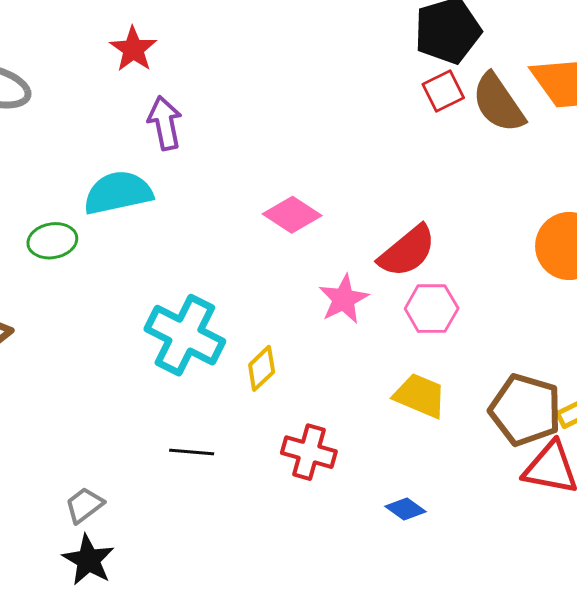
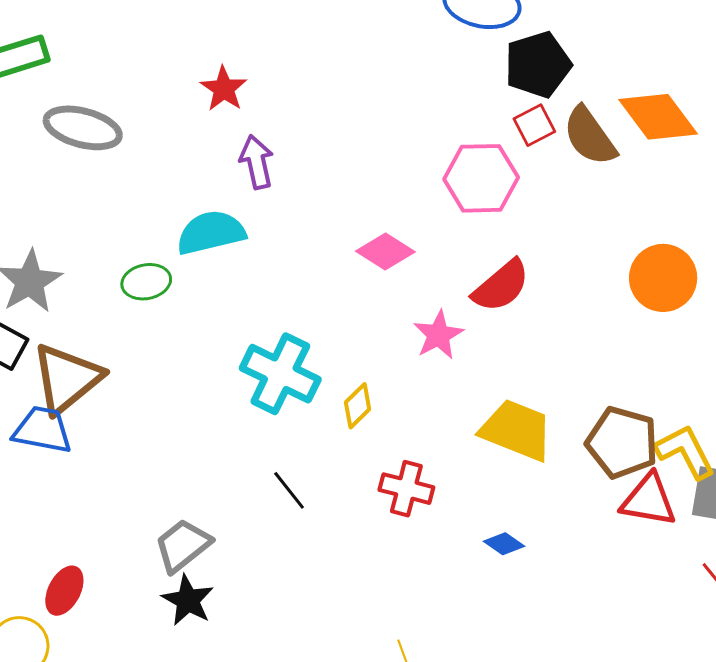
pink hexagon: (432, 309) -> (481, 178), moved, size x1.4
yellow trapezoid: (420, 396) -> (517, 430), size x1.4
black line: (192, 452) -> (289, 490), turned 48
gray trapezoid: (84, 505) -> (183, 545), size x1.5

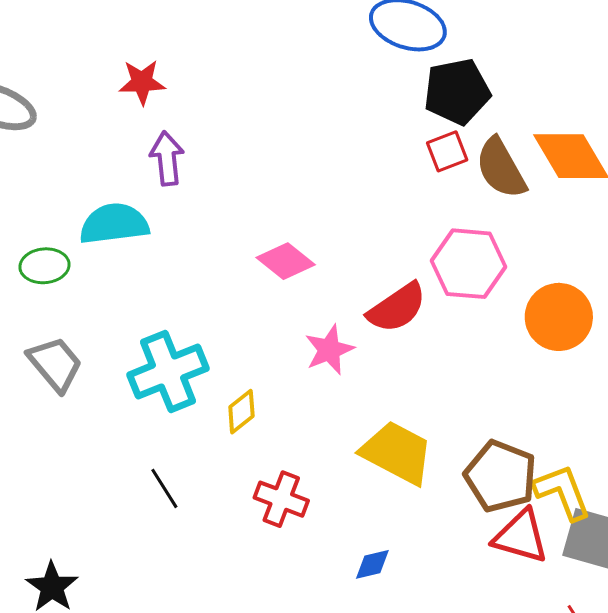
red star: (224, 89) -> (142, 82), turned 30
pink hexagon: (481, 178) -> (469, 264), moved
cyan cross: (280, 374) -> (168, 372), turned 36
blue diamond: (504, 544) -> (372, 564), turned -54
gray trapezoid: (183, 545) -> (55, 364), moved, turned 82

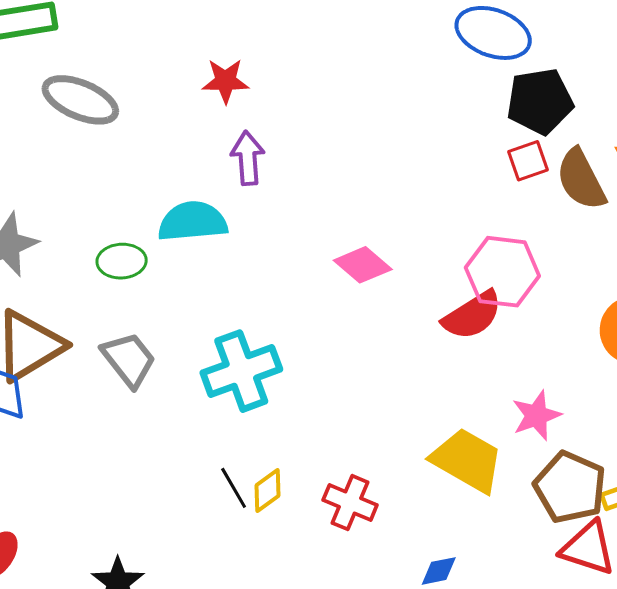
pink hexagon: (469, 264) -> (502, 272), moved
pink star: (329, 350) -> (536, 416), moved
yellow diamond: (241, 412) -> (268, 490), moved

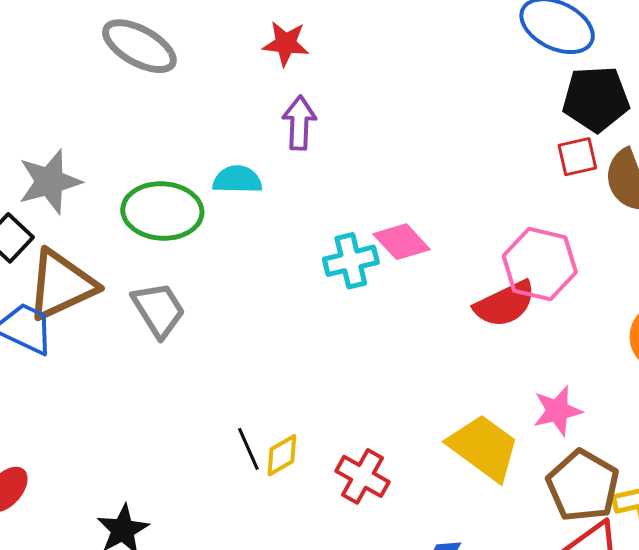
cyan semicircle: (193, 221) -> (237, 180), size x0.7
green ellipse: (122, 261) -> (162, 211), size x1.6
cyan cross: (241, 371) -> (351, 261), moved, size x0.7

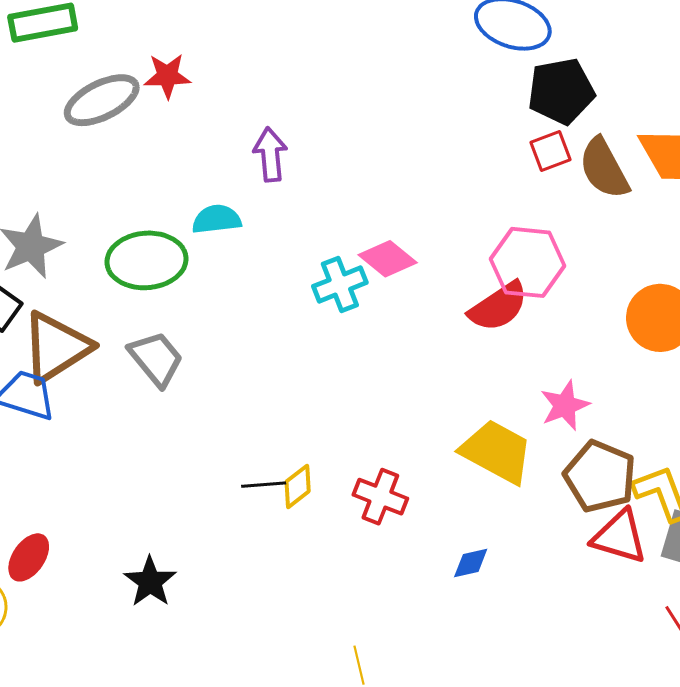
red star: (286, 44) -> (167, 76), moved
gray ellipse: (139, 46) -> (102, 100), turned -48
black line: (248, 449) -> (264, 485), turned -63

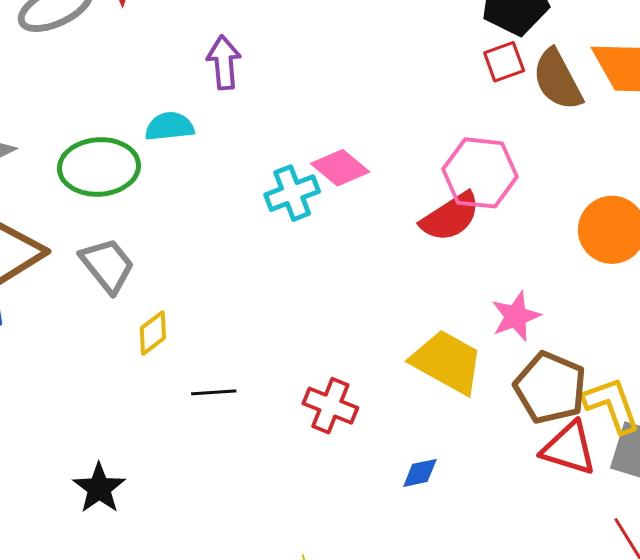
yellow diamond: (298, 486) -> (153, 333), moved

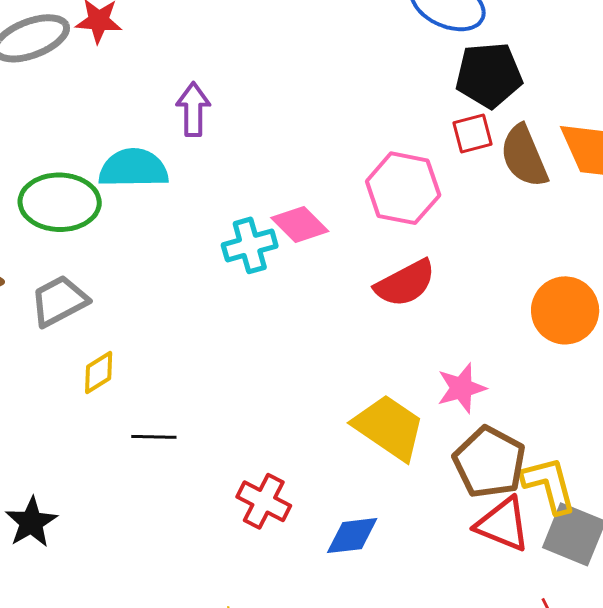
cyan semicircle: (170, 127) -> (133, 168), size x1.4
pink hexagon: (480, 173) -> (403, 188), moved
gray trapezoid: (107, 265) -> (59, 301), turned -84
red cross: (330, 406) -> (264, 501), moved
blue diamond: (420, 473) -> (352, 536), size x1.4

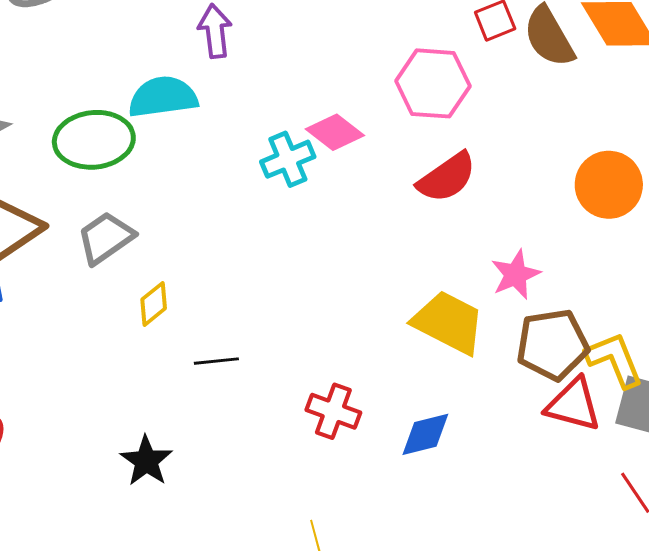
brown pentagon: (489, 462) -> (552, 345), turned -30
black star: (31, 522) -> (146, 461), moved

